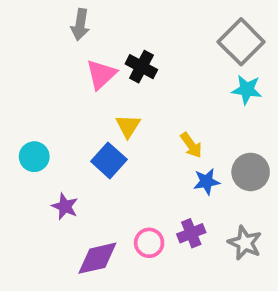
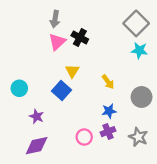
gray arrow: (80, 25) -> (55, 19), moved
blue star: (207, 182) -> (109, 111), moved
purple diamond: (97, 258) -> (37, 146), moved

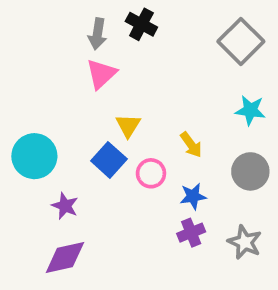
black cross: (80, 37) -> (141, 24), moved
cyan star: (139, 50) -> (250, 110), moved
cyan circle: (19, 88) -> (34, 156), size x1.5
pink circle: (84, 137) -> (151, 173), moved

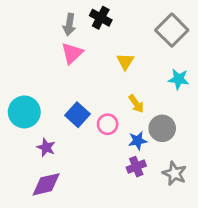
yellow triangle: (128, 126) -> (125, 61), moved
gray circle: (250, 171) -> (162, 128), moved

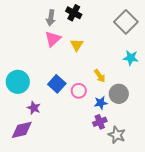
yellow triangle: (125, 61) -> (77, 45), moved
gray star: (174, 173) -> (117, 135), moved
purple diamond: (46, 184) -> (22, 130), moved

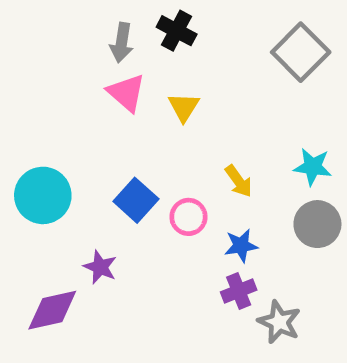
pink triangle: (53, 39) -> (126, 93), turned -36
cyan star: (131, 58) -> (313, 167), moved
gray circle: (119, 94) -> (317, 224), moved
purple star: (34, 108) -> (100, 267), moved

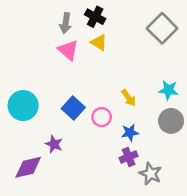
yellow triangle: (184, 107) -> (99, 42), moved, turned -30

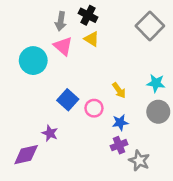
cyan circle: (23, 106) -> (33, 61), moved

